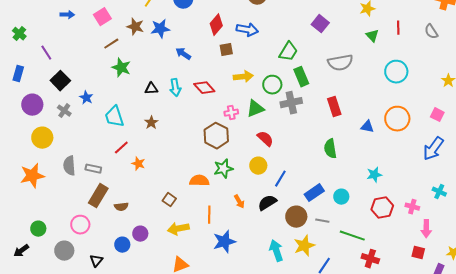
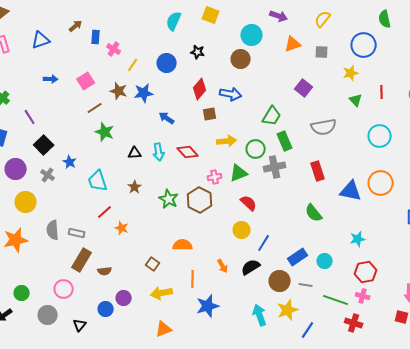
blue triangle: (367, 127) -> (351, 191), size x1.6
green semicircle: (330, 149) -> (314, 213), turned -30
green star: (223, 169) -> (169, 199), moved, turned -30
pink cross: (412, 207) -> (363, 296), moved

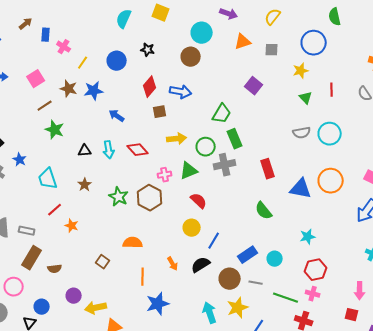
gray semicircle: (324, 127) -> (302, 133), moved, size x0.7
yellow arrow: (162, 293) -> (96, 308), moved
blue circle: (106, 309) -> (42, 307), moved

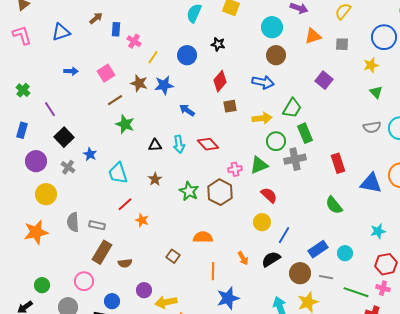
brown circle: (191, 57) -> (276, 55), moved
blue arrow: (181, 92) -> (263, 82), moved
yellow arrow: (177, 139) -> (262, 118), moved

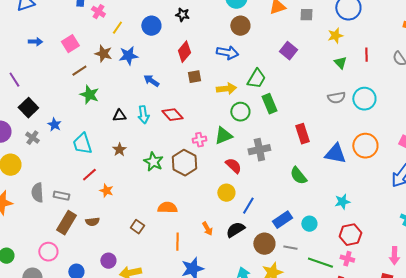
gray cross: (295, 159) -> (259, 150), moved
brown semicircle: (125, 263) -> (92, 222), moved

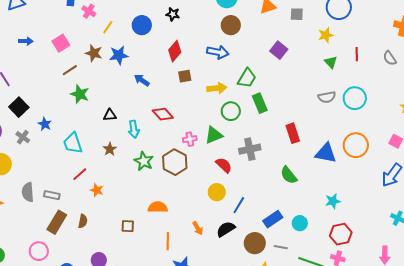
cyan arrow: (143, 115) -> (134, 129), moved
brown semicircle: (92, 222) -> (83, 221), turned -72
brown square: (137, 227) -> (128, 226), turned -32

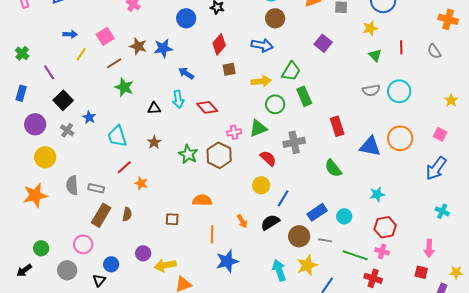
yellow line: (108, 27) -> (81, 54), moved
cyan arrow: (134, 129) -> (178, 99), moved

